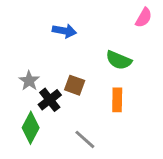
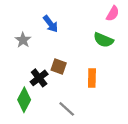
blue arrow: (64, 31) -> (51, 24), turned 42
green semicircle: (119, 60) -> (103, 40), moved
gray star: (29, 81) -> (23, 40), moved

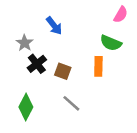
black cross: (39, 78) -> (37, 64), moved
orange rectangle: (92, 78) -> (98, 66), moved
gray line: (67, 109) -> (71, 103), moved

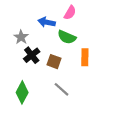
pink semicircle: (121, 15) -> (70, 13), moved
blue arrow: (54, 26) -> (47, 22), turned 140
green semicircle: (111, 43) -> (67, 37), moved

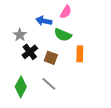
gray line: (61, 89) -> (49, 84), moved

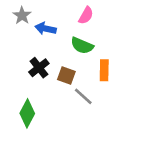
blue arrow: (44, 21) -> (46, 29), moved
gray star: (20, 35) -> (22, 15), moved
gray line: (49, 84) -> (83, 96), moved

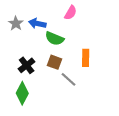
gray star: (22, 15) -> (16, 23), moved
green semicircle: (82, 46) -> (54, 38), moved
black cross: (39, 68) -> (27, 65), moved

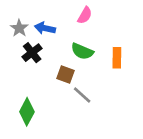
green semicircle: (54, 38) -> (82, 51), moved
orange rectangle: (86, 58) -> (117, 58), moved
black cross: (27, 65) -> (32, 53), moved

